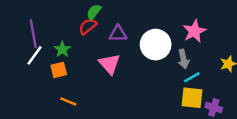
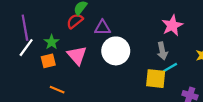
white circle: (156, 45) -> (116, 51), moved
pink triangle: (110, 64) -> (77, 55), moved
yellow square: (192, 98) -> (156, 79), moved

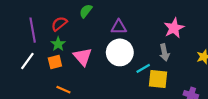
red semicircle: (75, 21) -> (59, 24), moved
purple triangle: (102, 28) -> (119, 27), moved
white line: (26, 48) -> (27, 61), moved
cyan line: (170, 68) -> (143, 68), moved

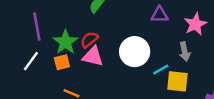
red semicircle: (59, 24) -> (89, 40), moved
purple triangle: (119, 27) -> (160, 15), moved
green star: (58, 44) -> (65, 42), size x1.5
pink triangle: (83, 57) -> (93, 56), turned -36

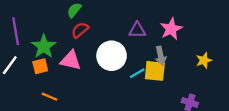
purple triangle: (160, 15) -> (137, 30), moved
red semicircle: (89, 40) -> (80, 30), moved
yellow square: (177, 81) -> (155, 71), moved

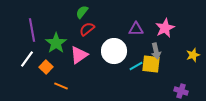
pink triangle: (71, 60) -> (79, 55), turned -48
orange square: (40, 66) -> (46, 67), moved, turned -32

